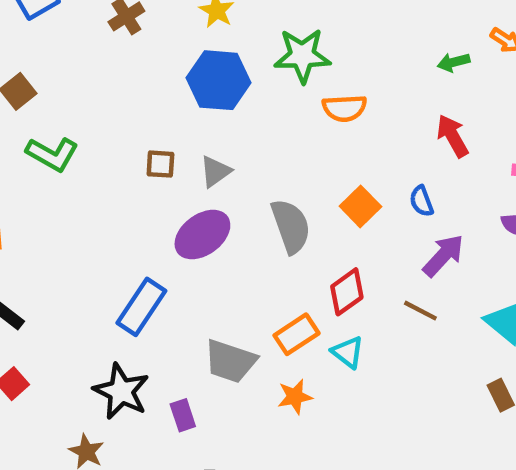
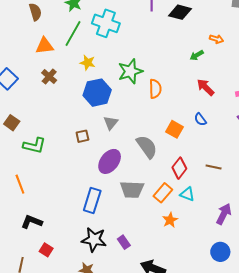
orange semicircle: (345, 108) -> (155, 89), turned -72
gray triangle: (215, 171) -> (111, 123), moved
purple arrow: (443, 255) -> (224, 214), moved
gray trapezoid: (230, 361) -> (132, 189), moved

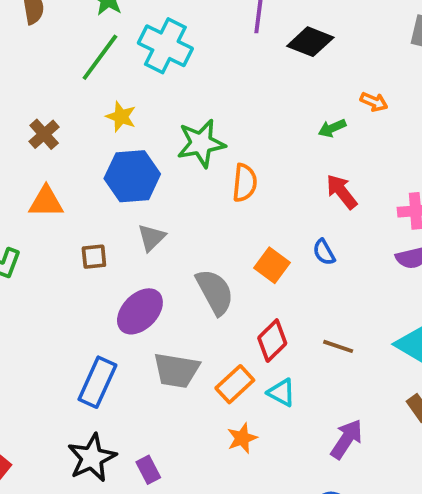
orange triangle: (45, 46) -> (46, 202), moved
black star: (94, 240) -> (92, 458), turned 30

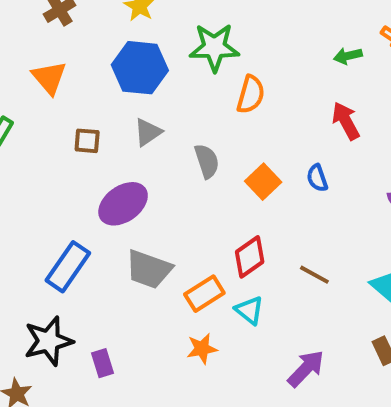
orange triangle: (46, 202) -> (49, 78), turned 39
gray semicircle: (215, 292) -> (207, 161), moved, size x0.7

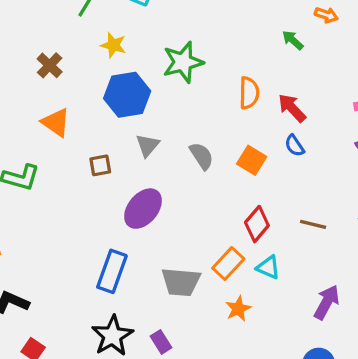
green arrow: (348, 56) -> (293, 40), turned 70
orange semicircle: (251, 95) -> (249, 93), moved
red arrow: (346, 121) -> (292, 108), moved
gray trapezoid: (149, 269) -> (181, 282), moved

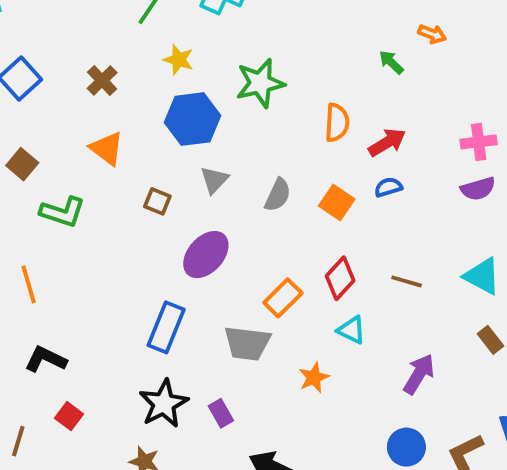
red arrow: (292, 108) -> (387, 142), turned 100
blue semicircle: (295, 146) -> (388, 187), turned 105
gray semicircle: (202, 156) -> (278, 195), turned 56
brown square: (100, 165) -> (157, 201), turned 30
orange rectangle: (228, 264) -> (283, 298), moved

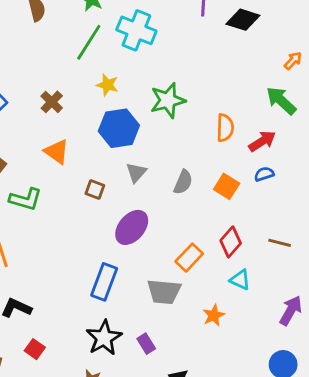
orange arrow: (432, 34) -> (293, 61), turned -66
green arrow: (391, 62) -> (281, 101), moved, size x1.6

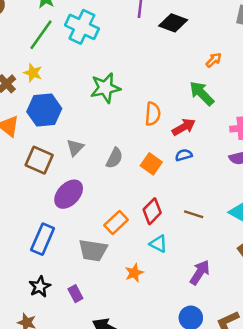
yellow star: (107, 85) -> (33, 73), moved
blue hexagon: (119, 128) -> (44, 110), moved
brown square: (95, 189) -> (39, 160), size x1.6
black star: (104, 338) -> (40, 287), size x0.7

